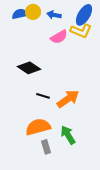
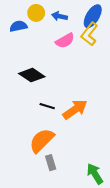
blue semicircle: (20, 14) -> (18, 26), moved
yellow L-shape: (81, 31) -> (89, 34), turned 105
orange semicircle: (38, 127) -> (42, 140), turned -30
green arrow: (68, 135) -> (95, 174), moved

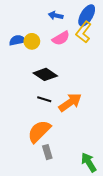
yellow circle: (36, 13) -> (32, 41), moved
blue semicircle: (18, 26) -> (17, 40), moved
black diamond: (32, 75) -> (45, 74), moved

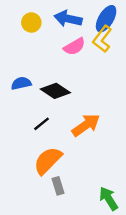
blue arrow: (56, 15) -> (68, 19), size x1.5
blue semicircle: (17, 40) -> (21, 83), moved
yellow circle: (32, 41) -> (31, 23), moved
black line: (44, 99) -> (41, 124), moved, turned -56

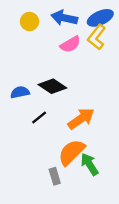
blue ellipse: (106, 19) -> (100, 18), turned 35
blue semicircle: (21, 83) -> (20, 92), moved
orange semicircle: (48, 161) -> (71, 152), moved
green arrow: (109, 199) -> (89, 164), moved

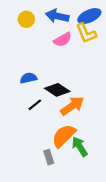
yellow L-shape: (97, 37) -> (86, 33), turned -60
black diamond: (52, 86) -> (57, 90), moved
blue semicircle: (20, 92) -> (28, 78), moved

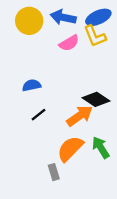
yellow circle: (26, 19) -> (29, 21), size x1.5
black diamond: (57, 90) -> (96, 99), moved
green arrow: (80, 146) -> (101, 147), moved

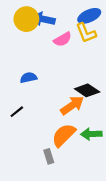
blue arrow: (63, 17) -> (43, 19), moved
black line: (39, 115) -> (17, 112), moved
green arrow: (101, 147) -> (91, 134), turned -60

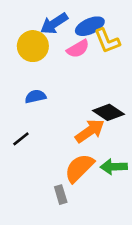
blue ellipse: (89, 16) -> (90, 26), moved
yellow circle: (26, 19) -> (33, 46), moved
blue arrow: (43, 19) -> (54, 24), turned -45

